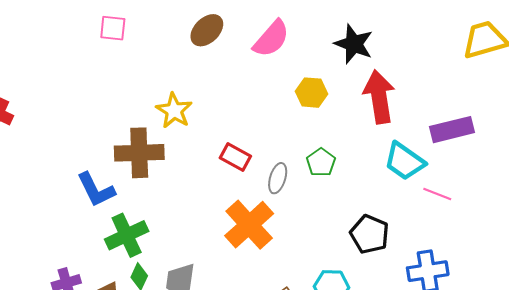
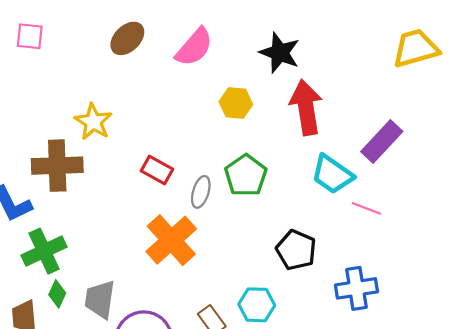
purple rectangle: (452, 130) -> (382, 141), turned -33
green pentagon: (321, 162) -> (246, 175), size x1.4

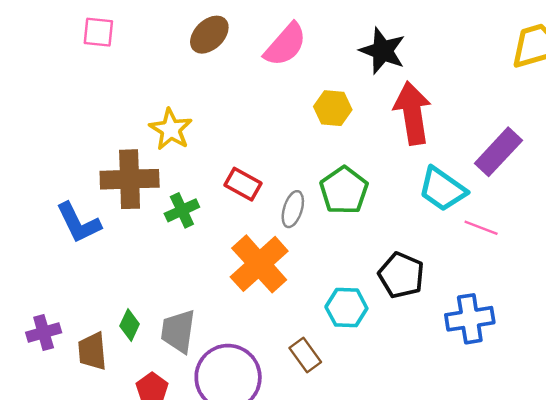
green cross: (44, 251) -> (182, 210), moved, size x0.7
cyan hexagon: (257, 305) -> (346, 308), moved

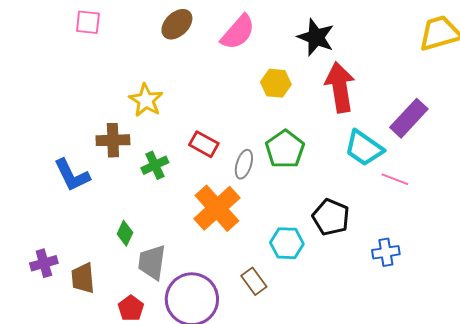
brown cross: (130, 179) -> (113, 140), size x0.7
blue cross: (470, 319) -> (386, 252), size x0.7
green diamond: (130, 325) -> (125, 233), moved

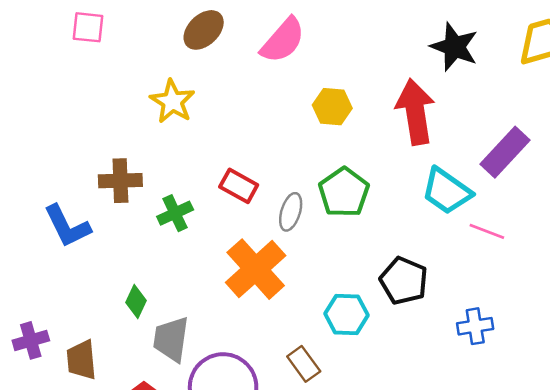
black star: (316, 37) -> (454, 47), moved
yellow star: (146, 100) -> (172, 101), moved

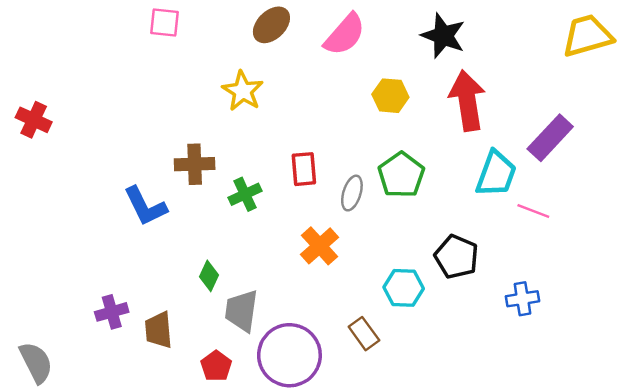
black star: (454, 47) -> (443, 36), moved
red rectangle: (239, 186) -> (304, 169), turned 56
cyan trapezoid: (447, 191) -> (496, 174), turned -105
orange cross: (256, 269) -> (320, 246), size x0.7

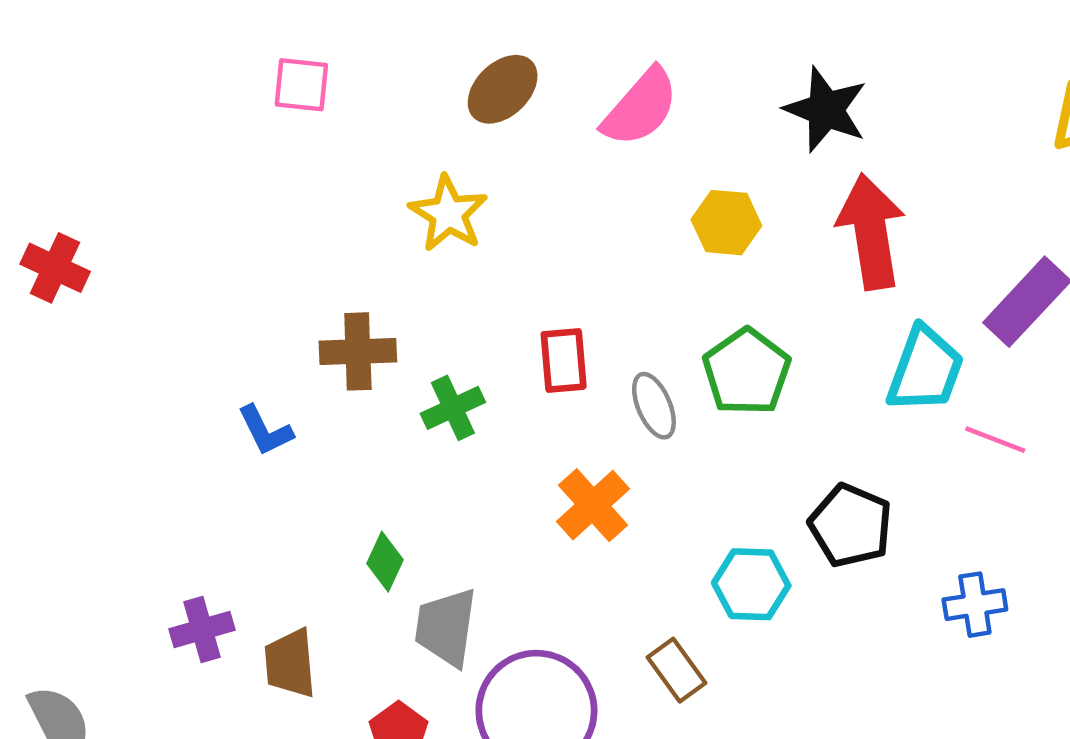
gray ellipse: (352, 193) -> (654, 406), turned -40
blue L-shape: (145, 206) -> (265, 431), size x0.7

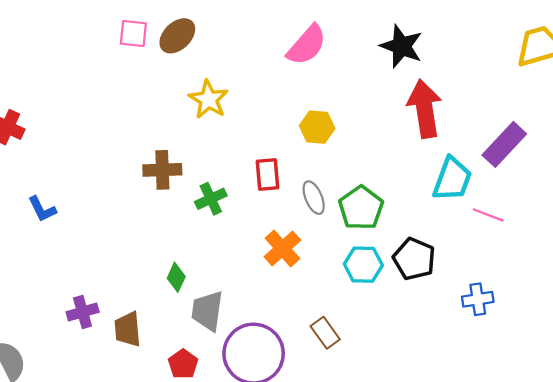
brown ellipse: (503, 89) -> (177, 36), moved
yellow hexagon: (726, 223) -> (317, 127), moved
green pentagon: (747, 372) -> (361, 208), moved
blue L-shape: (265, 431) -> (42, 209), moved
cyan hexagon: (751, 584) -> (363, 265), moved

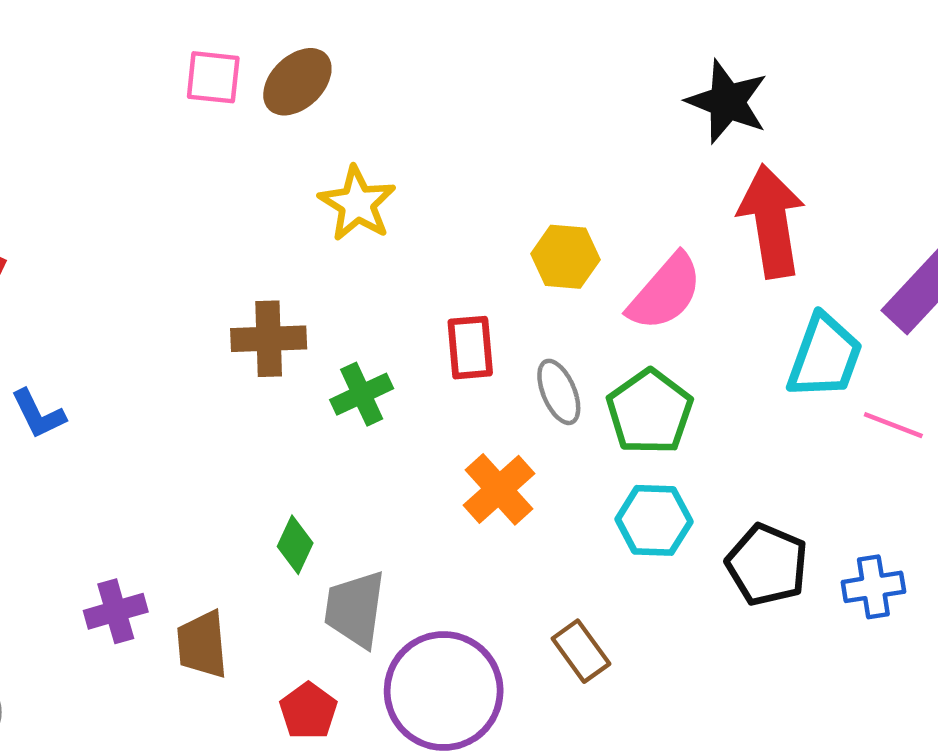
pink semicircle: (307, 45) -> (665, 292), moved
black pentagon: (414, 259) -> (767, 565), moved

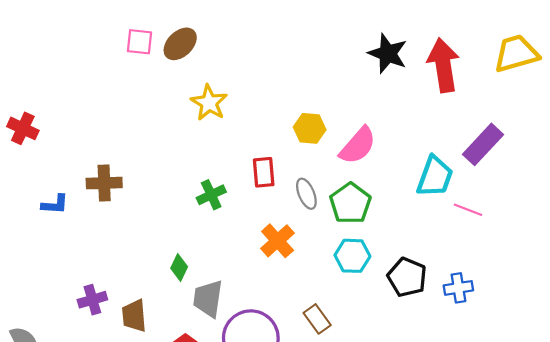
red arrow: (771, 221) -> (443, 65), moved
brown cross: (269, 339) -> (104, 183), moved
blue L-shape: (38, 414) -> (55, 204), turned -60

